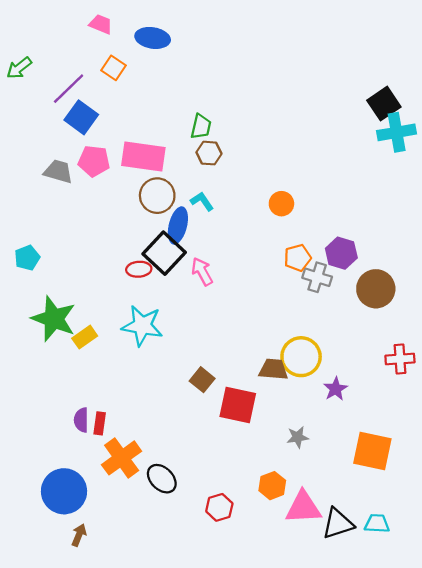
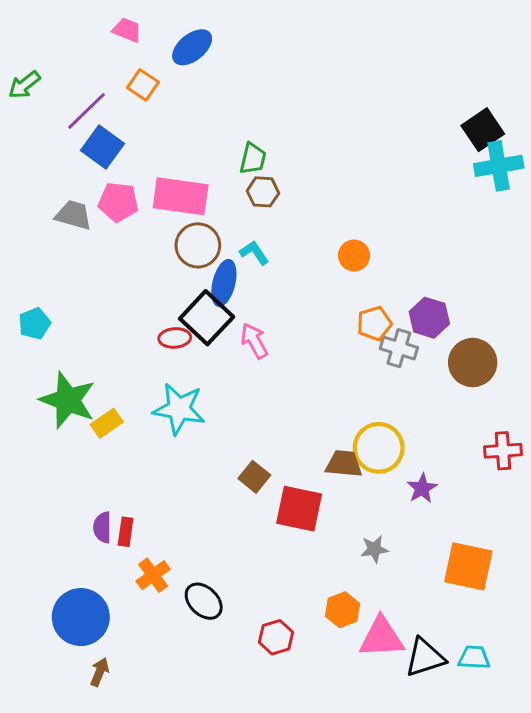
blue ellipse: (153, 38) -> (192, 47), turned -48
orange cross: (122, 458) -> (153, 575), size x0.7

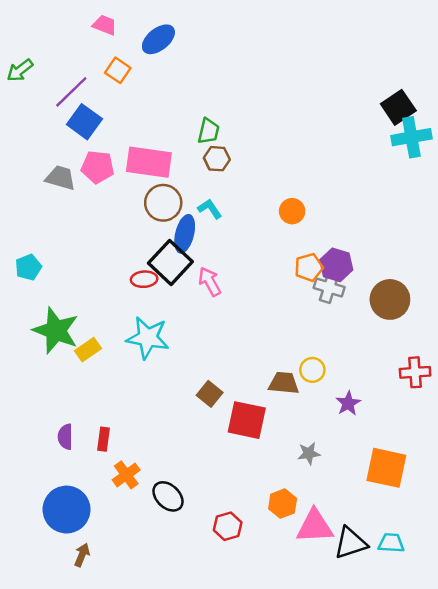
purple hexagon: (429, 318) -> (336, 265), moved
yellow circle: (379, 448) -> (312, 370), size x0.6
purple semicircle: (102, 527) -> (65, 437), moved

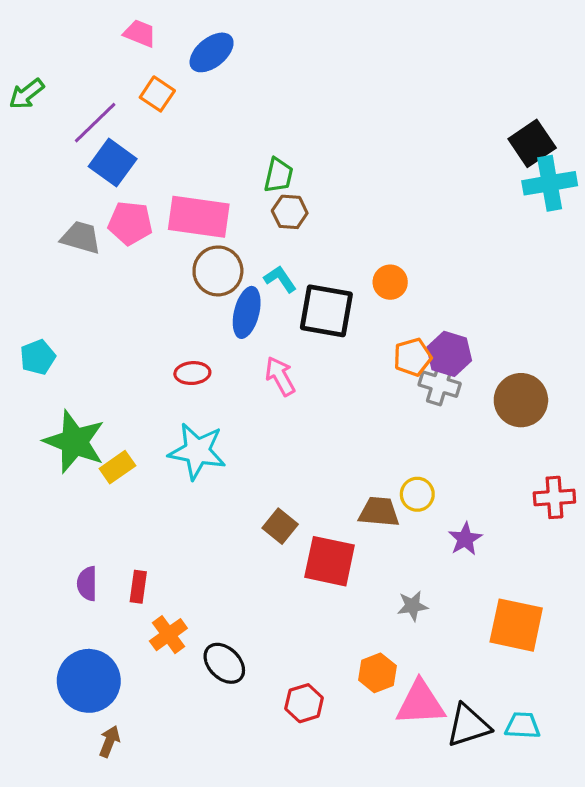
black square: (170, 262) -> (326, 311), moved, turned -33

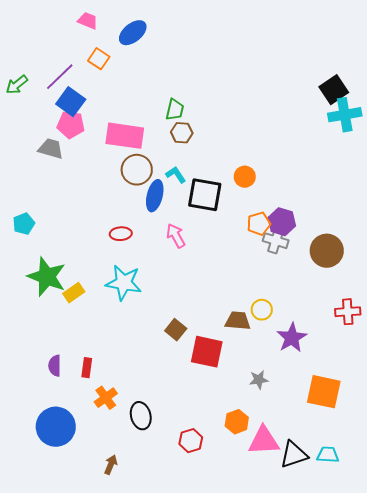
green arrow: (27, 94) -> (17, 85), moved
pink pentagon: (130, 223) -> (71, 125), moved
purple star: (465, 539) -> (292, 338), size x1.4
black ellipse: (224, 663) -> (141, 416), turned 32
brown arrow: (109, 741) -> (111, 465), moved

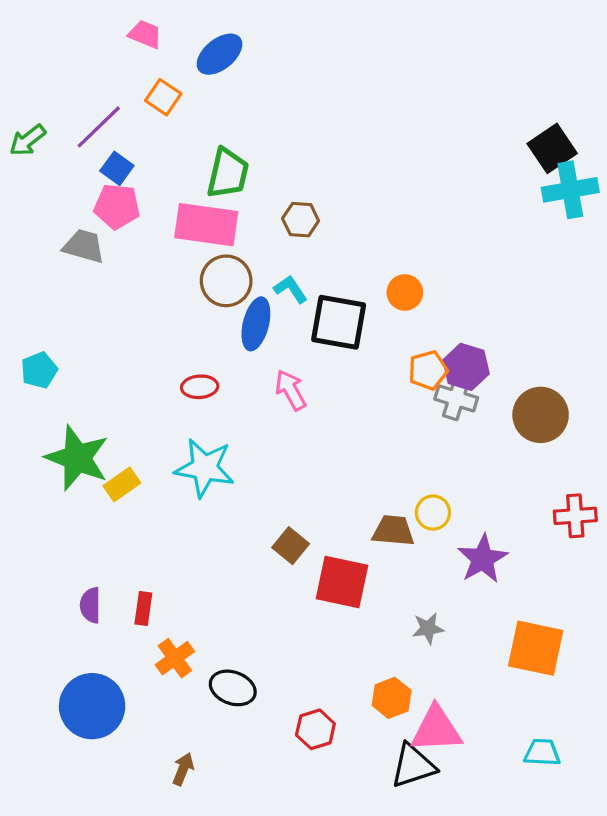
blue square: (71, 102) -> (117, 168), size x0.7
green trapezoid: (175, 110) -> (228, 173), moved, size x1.4
black ellipse: (141, 416) -> (233, 688), turned -56
black triangle: (294, 455) -> (413, 766), moved

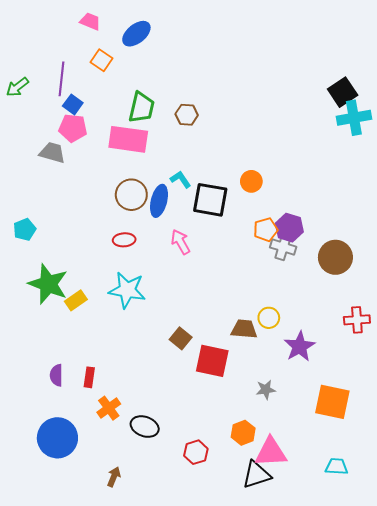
purple line: (99, 127) -> (62, 79), turned -40
brown hexagon: (301, 220) -> (187, 115), moved
brown circle: (226, 281) -> (131, 195), moved

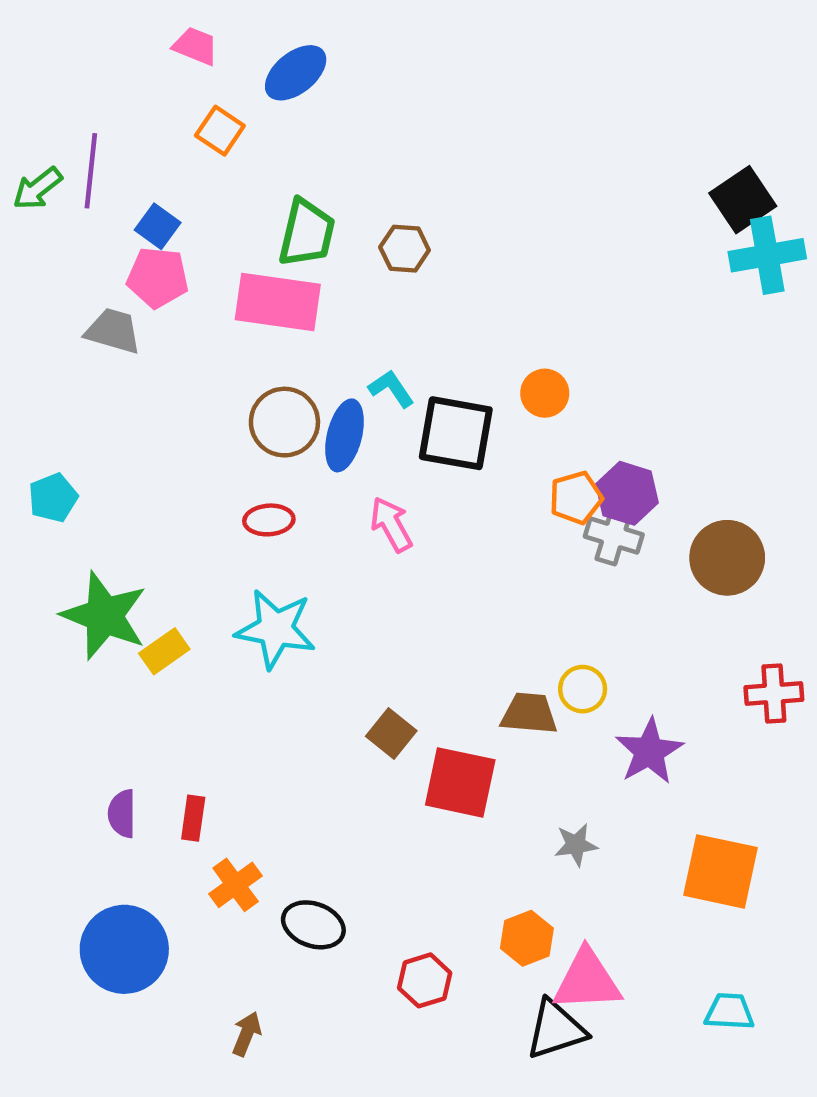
purple line: (62, 79) -> (91, 171), moved

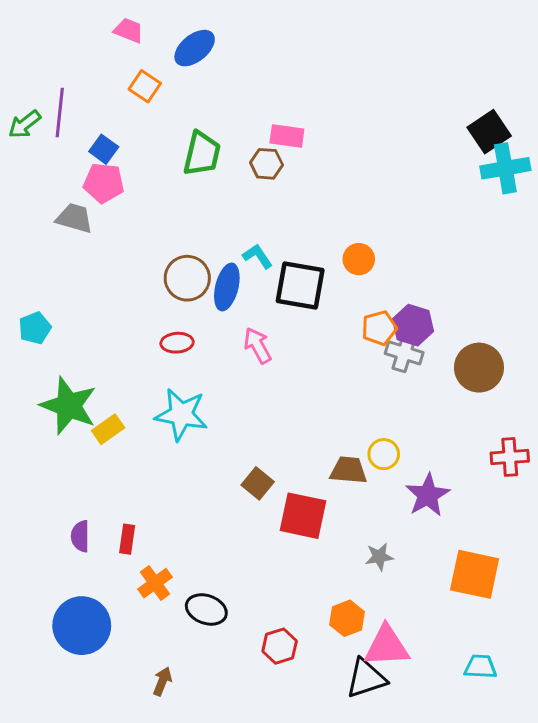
pink rectangle: (278, 302) -> (287, 136), moved, size x0.6

